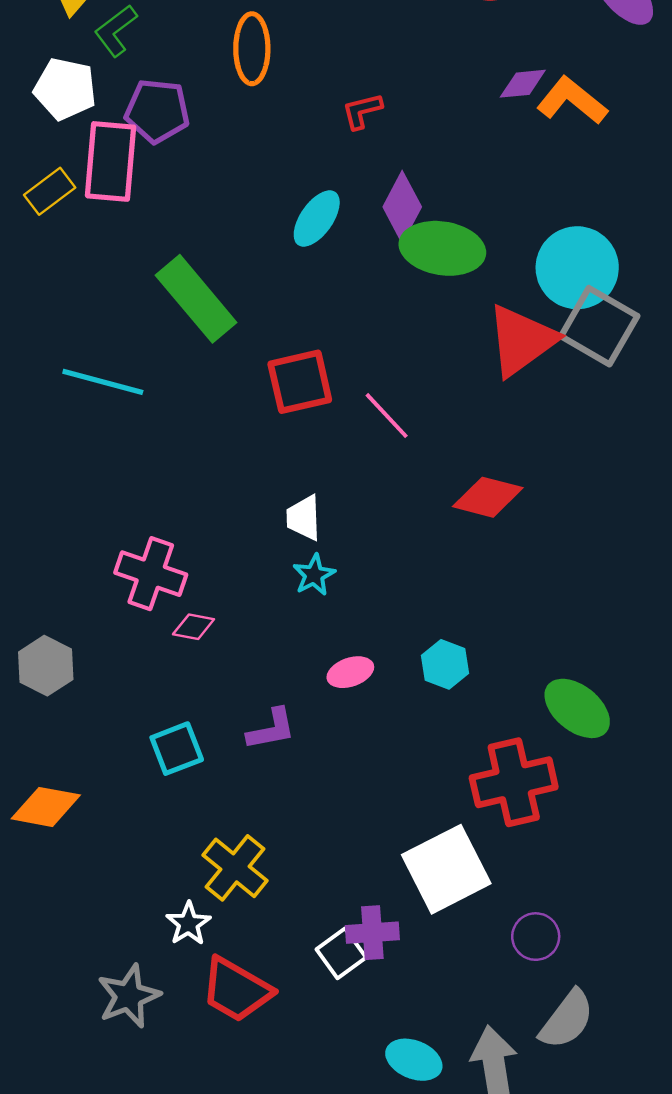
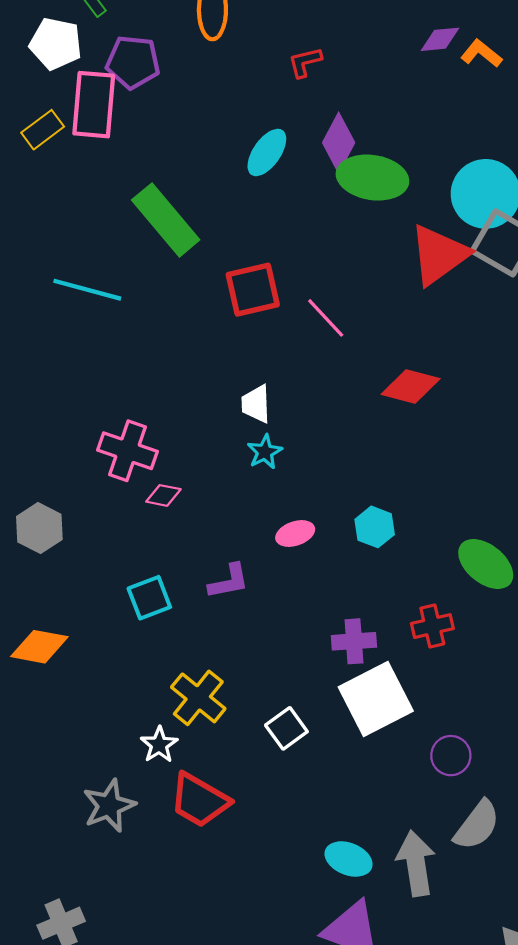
orange L-shape: (572, 101) -> (481, 53), size x0.7
red cross: (514, 782) -> (432, 626), size x0.6
purple cross: (372, 933) -> (354, 641), moved
white square: (341, 953) -> (286, 728), moved

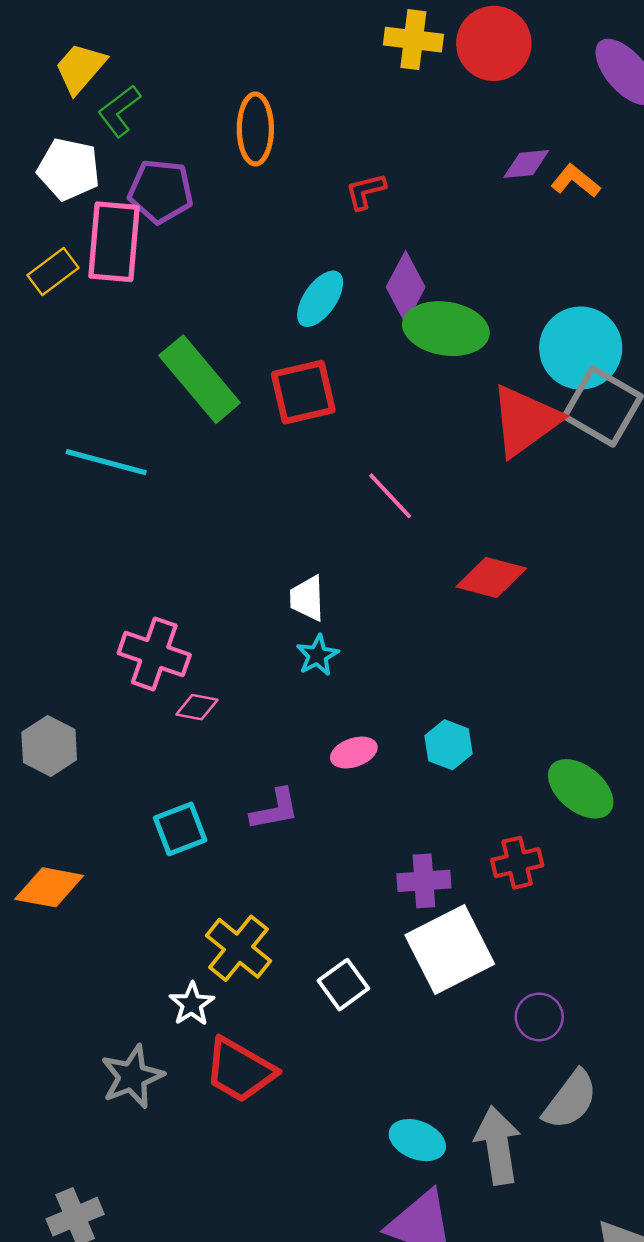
red square: (253, 290) -> (303, 392), moved

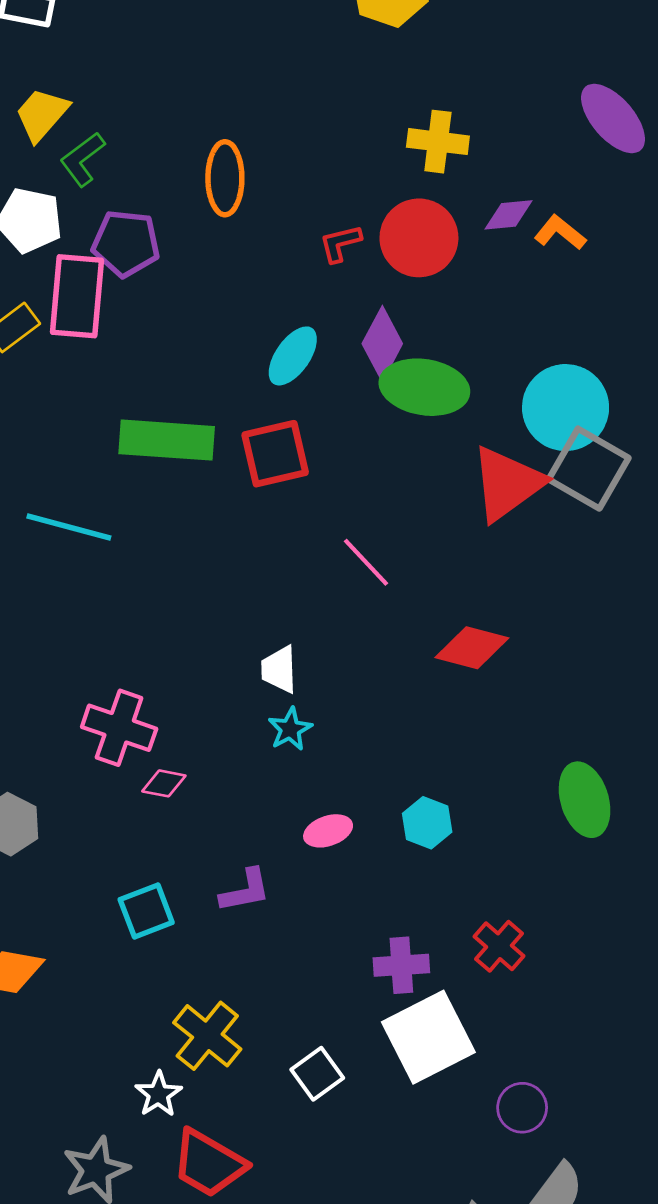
yellow cross: (413, 40) -> (438, 142), moved
red circle: (494, 43) -> (419, 238), moved
green rectangle: (200, 379) -> (167, 440), turned -46
green ellipse: (581, 789) -> (585, 800), moved, turned 34
red cross: (517, 863) -> (499, 946), turned -36

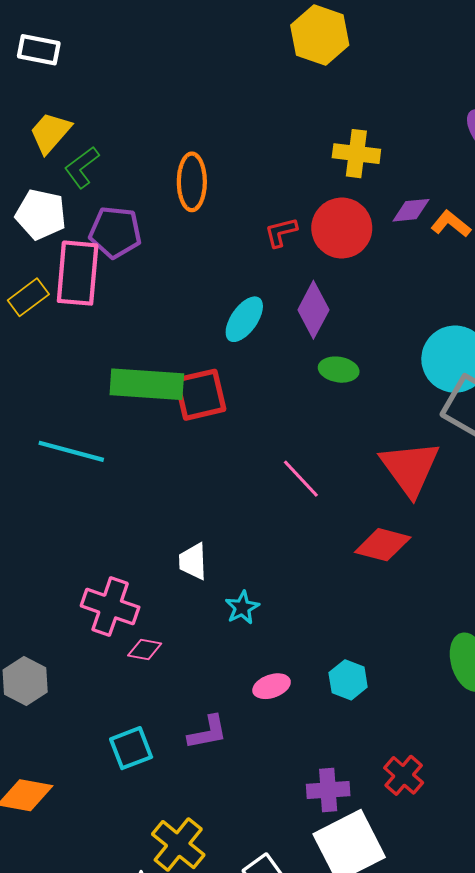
green ellipse: (424, 387) -> (339, 370), moved, size x0.6
red square: (275, 454) -> (200, 395), moved
red triangle: (507, 484) -> (410, 468), moved, turned -30
white trapezoid: (279, 669) -> (193, 561), moved

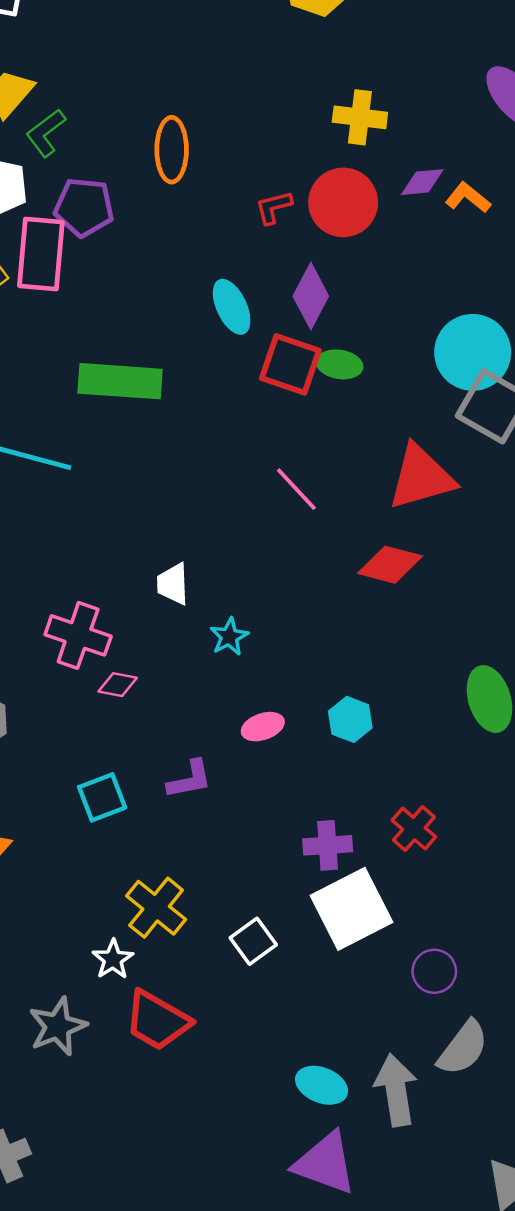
cyan ellipse: (244, 319) -> (232, 307), turned -60
red square: (200, 395) -> (290, 364), moved, turned 32
red triangle: (410, 468) -> (421, 477), turned 50

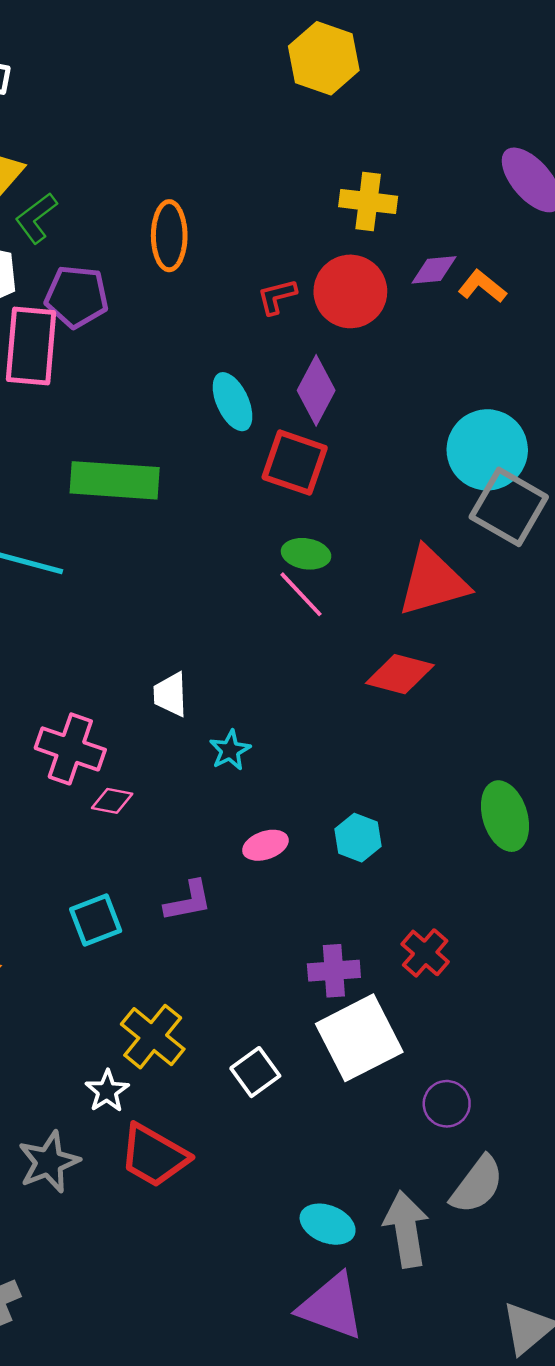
green ellipse: (340, 364) -> (306, 554), moved

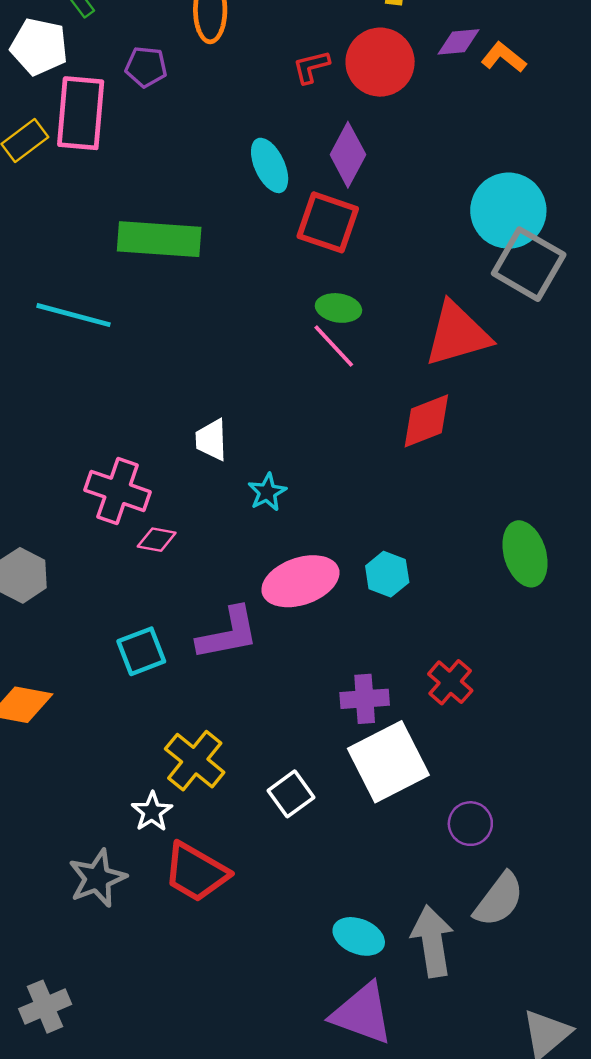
purple pentagon: (77, 297) -> (146, 67), moved, size x0.7
red diamond: (400, 674) -> (426, 421), turned -36
pink ellipse: (265, 845) -> (300, 581), size x1.8
purple L-shape: (188, 901) -> (228, 633), size x1.4

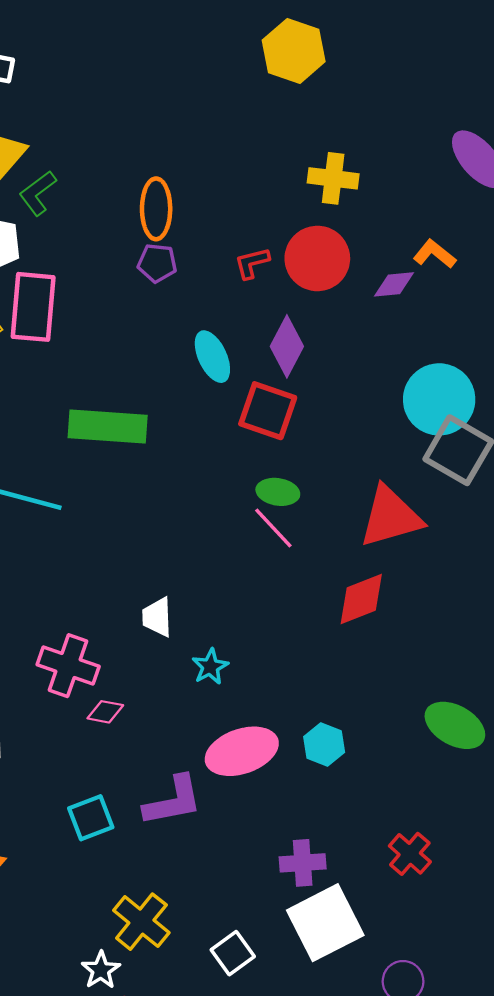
purple diamond: (458, 42) -> (394, 284), moved
purple pentagon: (146, 67) -> (157, 263), moved
green ellipse: (525, 554) -> (455, 725), turned -44
red cross: (450, 682) -> (410, 854), moved

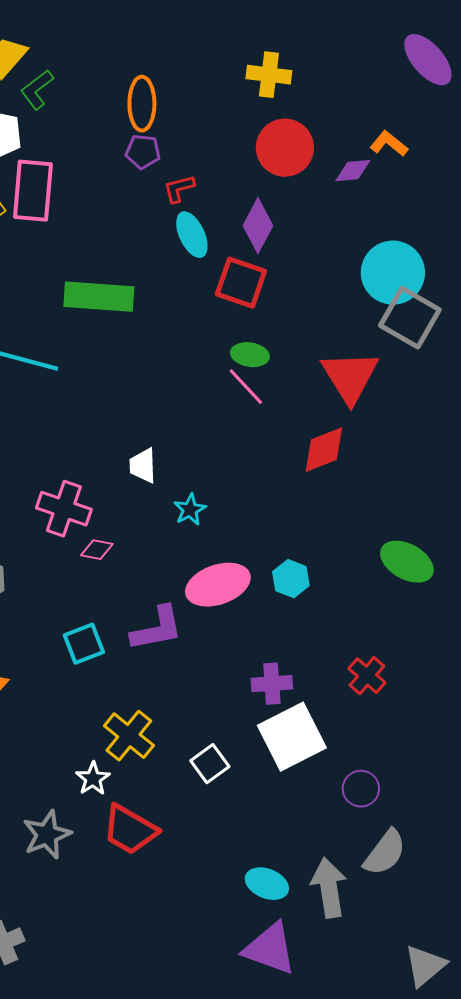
yellow cross: (333, 178) -> (269, 75), moved
red L-shape: (252, 263) -> (179, 189), moved
red triangle: (391, 517) -> (350, 377), turned -46

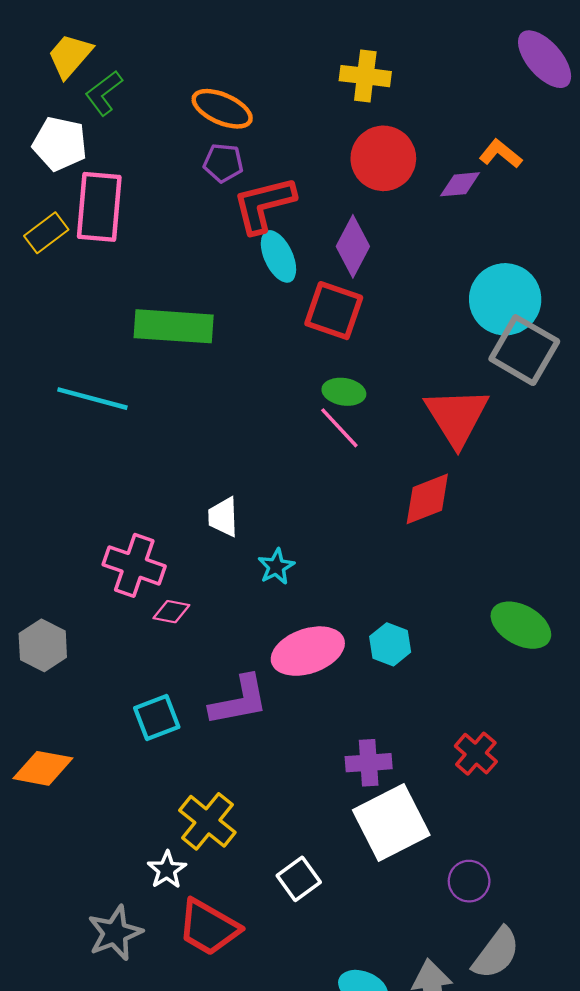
orange ellipse: (142, 104) -> (222, 109), turned -66
red L-shape: (179, 189) -> (264, 205), size x1.8
white square: (210, 764) -> (299, 879), moved

